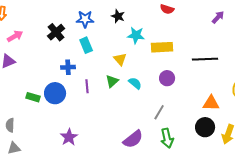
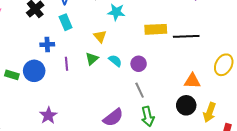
yellow rectangle: (162, 47) -> (156, 29), moved
purple circle: (167, 78) -> (139, 64), moved
gray line: (159, 112) -> (140, 90), turned -56

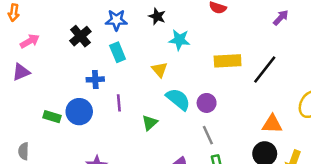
black line: (186, 36) -> (265, 70), turned -50
green triangle: (92, 59) -> (150, 123), moved
cyan semicircle: (115, 61) -> (178, 99), size x1.5

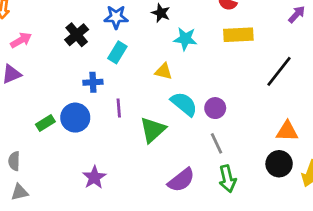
cyan rectangle: (118, 52) -> (117, 52), turned 54
yellow rectangle: (228, 61) -> (238, 35), moved
yellow triangle: (160, 70) -> (164, 71), turned -35
green rectangle: (52, 117) -> (45, 123), turned -49
green triangle: (150, 123) -> (153, 130), size x1.5

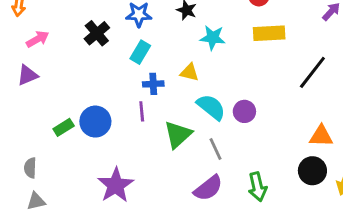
blue cross: (93, 82) -> (153, 84), moved
gray line: (217, 143) -> (215, 149), moved
purple star: (94, 177) -> (116, 185), size x1.4

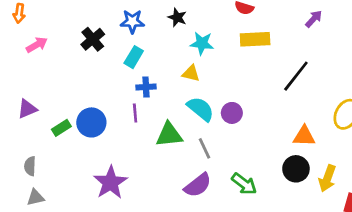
yellow triangle: (189, 72) -> (191, 73), moved
purple triangle: (27, 75) -> (27, 109), moved
green triangle: (178, 135) -> (169, 135), turned 36
green arrow: (257, 187) -> (244, 184), turned -40

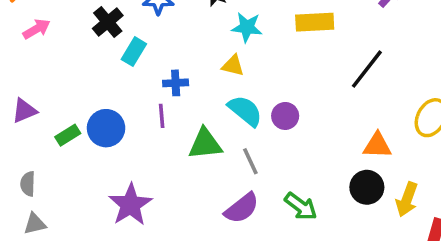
cyan rectangle: (134, 57) -> (134, 52), moved

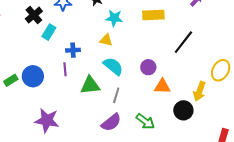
purple circle: (285, 116) -> (148, 67), moved
orange triangle: (377, 146) -> (162, 86), moved
gray line: (250, 161) -> (116, 95), turned 42
yellow arrow: (407, 199) -> (199, 91), moved
purple star: (130, 205) -> (47, 120), turned -30

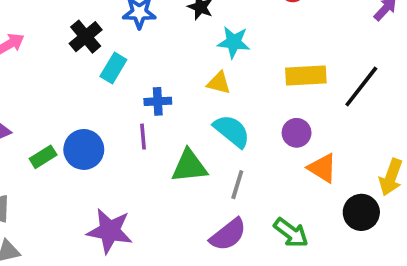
yellow rectangle: (153, 15) -> (306, 75), moved
orange triangle: (162, 86) -> (322, 168), turned 30

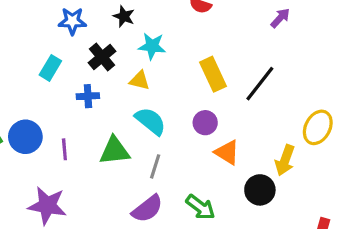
black cross: (86, 37) -> (102, 57), moved
yellow rectangle: (306, 75) -> (213, 74), turned 68
purple line: (143, 137) -> (64, 149), moved

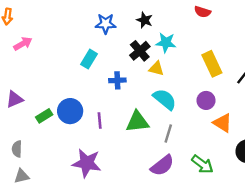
black cross: (102, 57) -> (140, 51), moved

